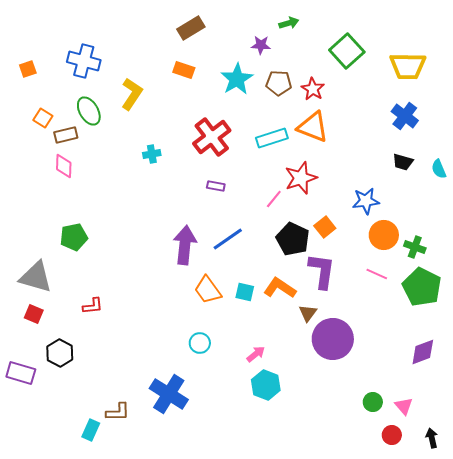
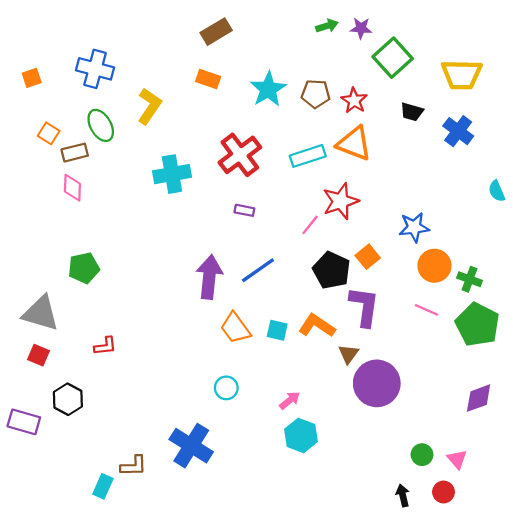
purple star: (261, 45) -> (361, 28), moved
cyan cross: (152, 154) -> (172, 174), size x1.8
black trapezoid: (403, 162) -> (412, 112), moved
black arrow: (432, 438) -> (403, 495), moved

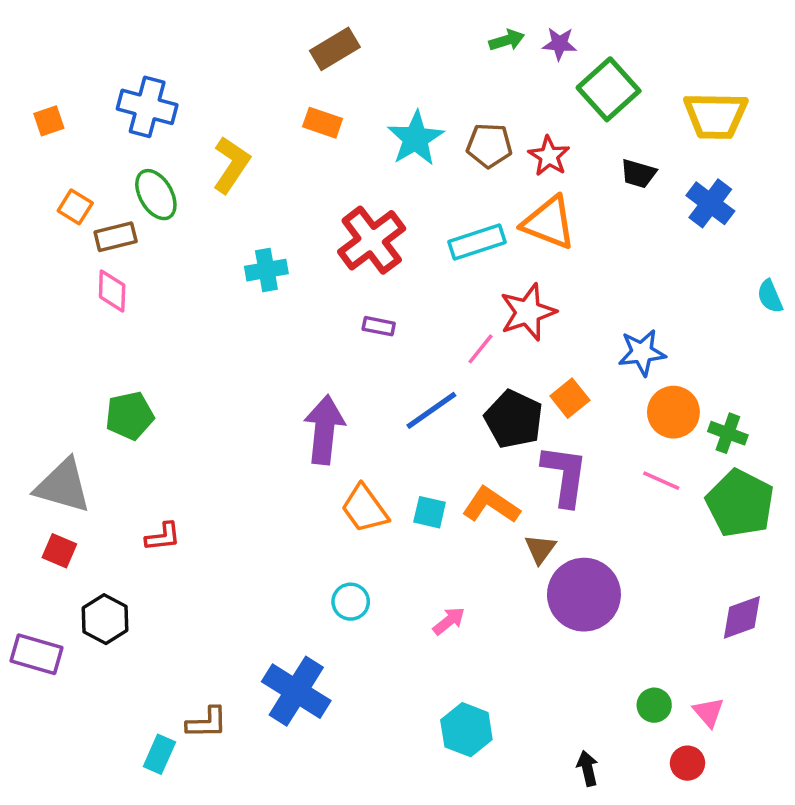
cyan cross: (172, 174) -> (266, 270), size x0.7
blue line: (258, 270) -> (431, 410), moved
cyan hexagon: (301, 435) -> (466, 730), moved
black arrow: (403, 495) -> (587, 768), moved

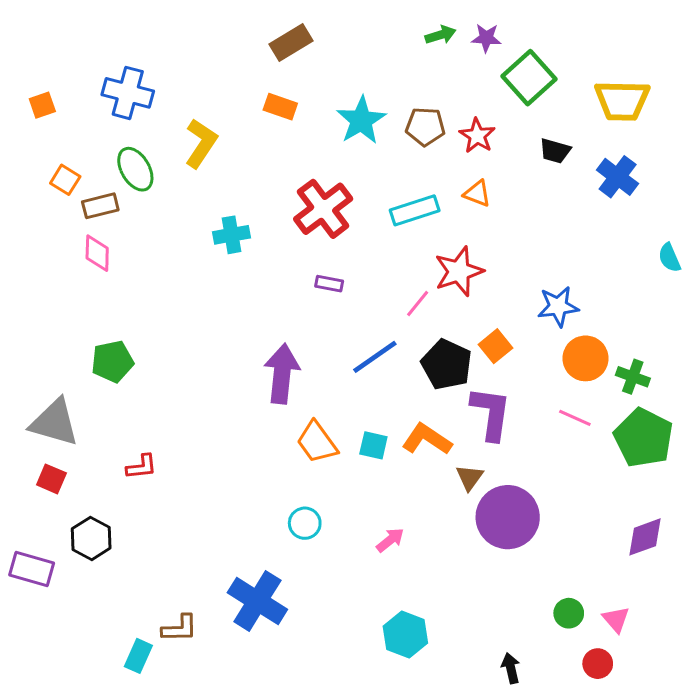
orange triangle: (549, 223) -> (477, 194), size x0.6

